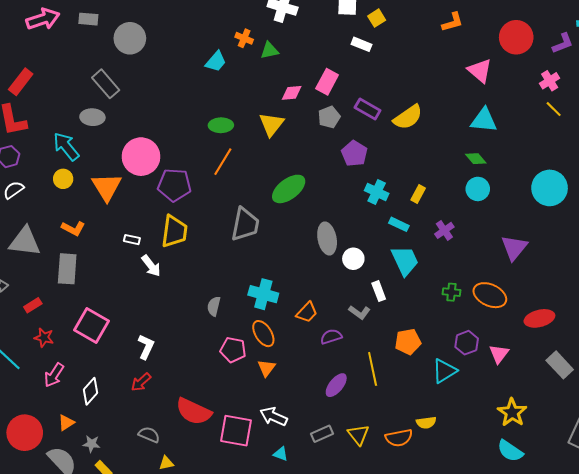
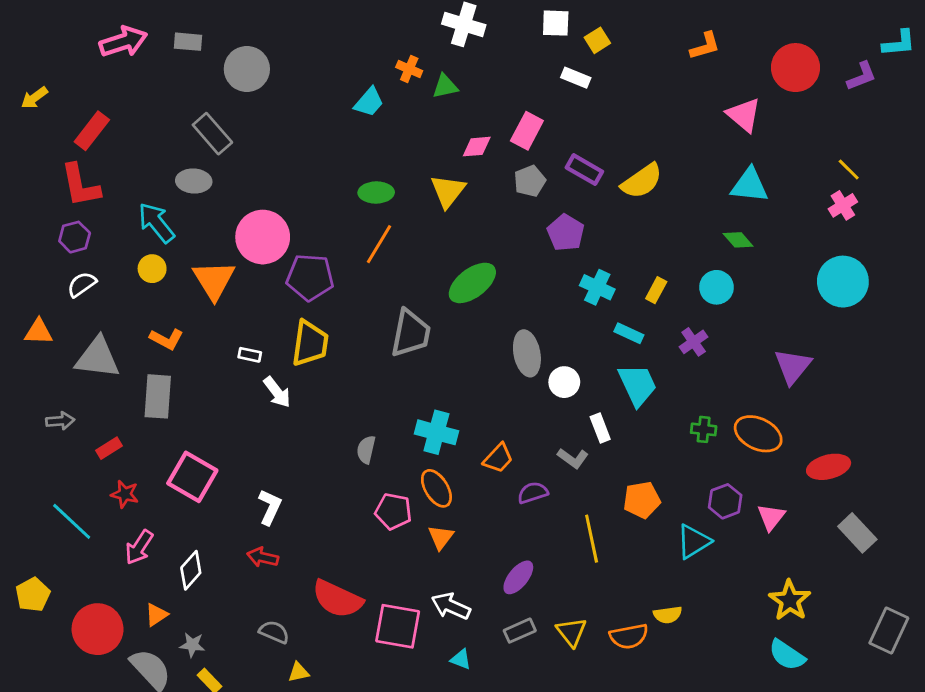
pink cross: (550, 81) -> (843, 205), moved
cyan circle: (478, 189) -> (717, 287), moved
red arrow: (141, 382) -> (263, 557), turned 55
purple ellipse: (336, 385) -> (518, 577), moved

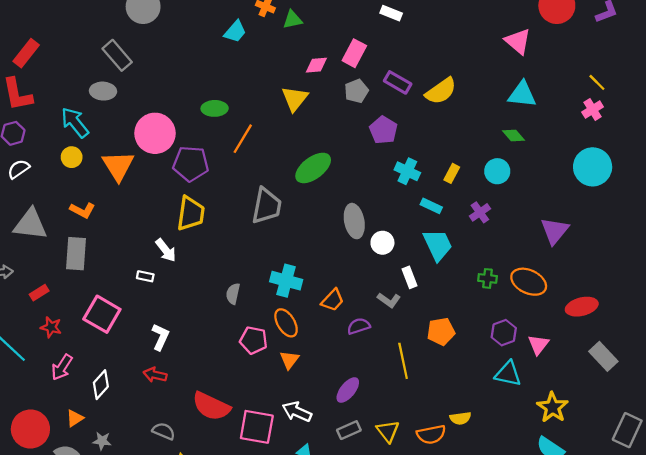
green ellipse: (376, 192) -> (215, 108), moved
white rectangle: (250, 355) -> (145, 276), moved
cyan triangle: (694, 541) -> (508, 374), moved, turned 44

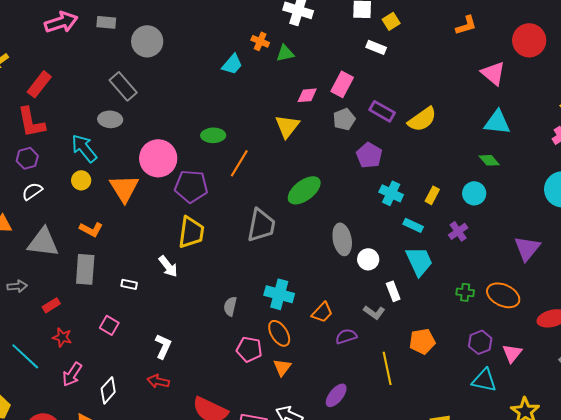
white rectangle: (145, 276) -> (129, 284), moved
pink square: (102, 314) -> (109, 325), size x0.6

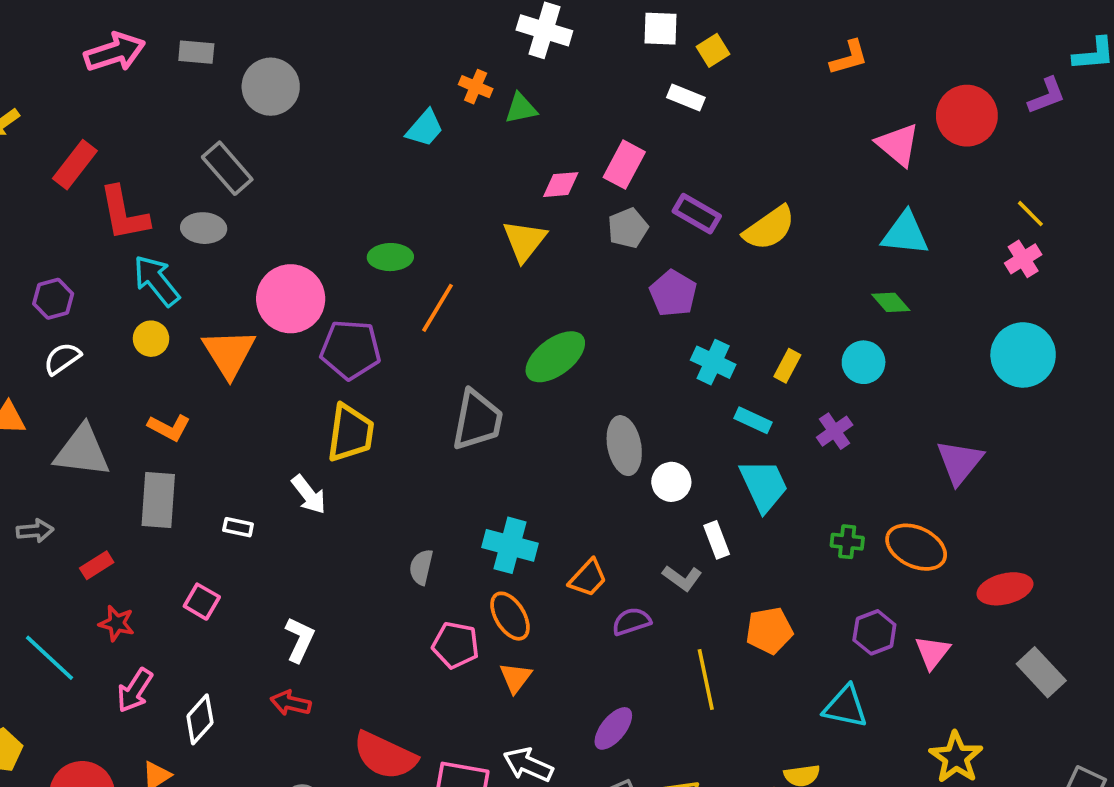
red circle: (529, 40) -> (967, 116), moved
red L-shape: (31, 122) -> (124, 214), moved
cyan triangle: (484, 380) -> (845, 707), moved

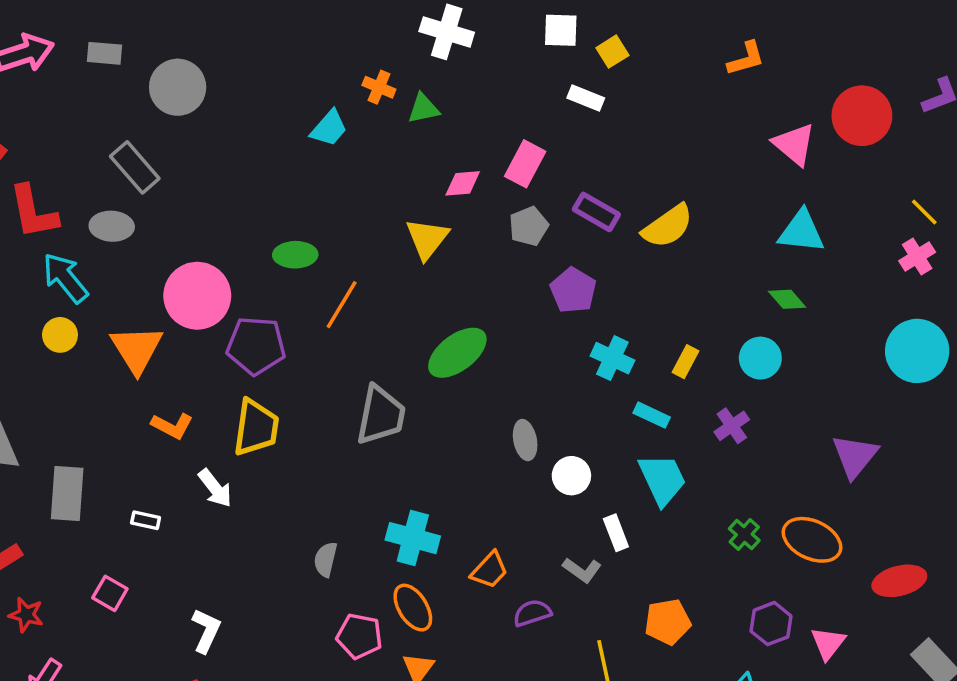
orange L-shape: (169, 427) -> (172, 426), moved
gray ellipse: (624, 446) -> (525, 440), size x0.7
green cross: (847, 542) -> (744, 534), turned 36

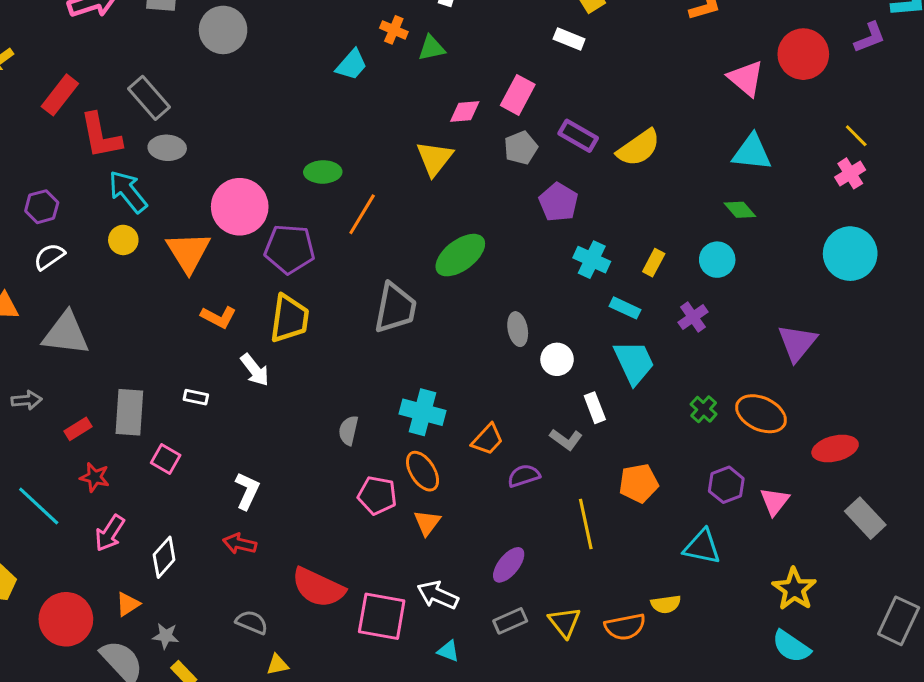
gray rectangle: (135, 167) -> (149, 98), moved
gray rectangle: (67, 494) -> (129, 412), moved

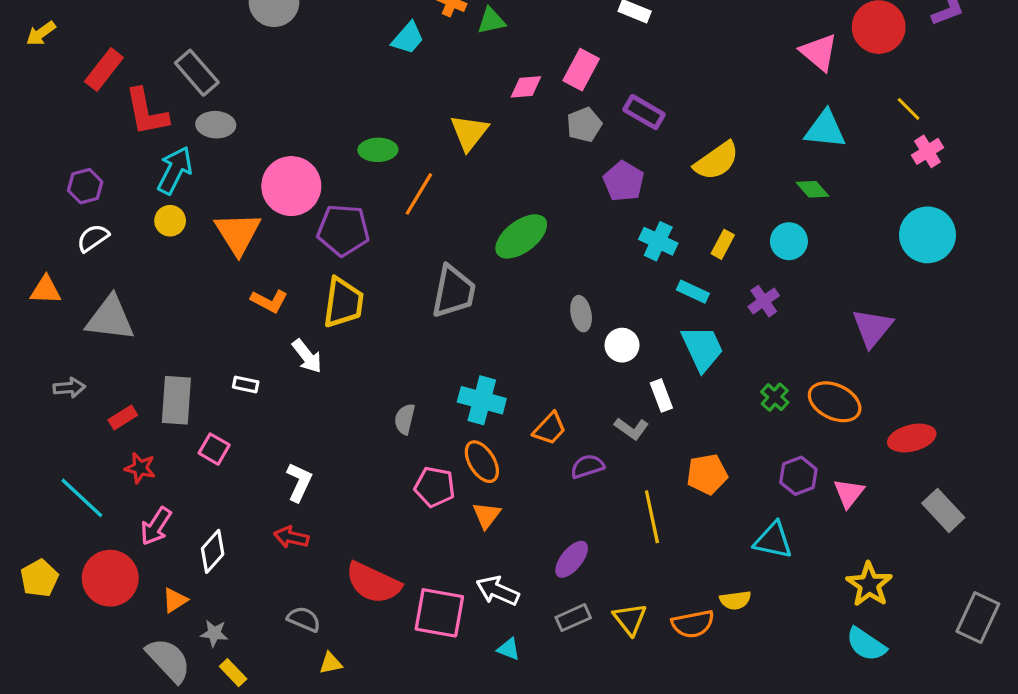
yellow line: (856, 136) -> (909, 109), moved
yellow semicircle: (639, 148) -> (716, 161), moved
yellow triangle: (435, 158) -> (469, 133), moved
cyan arrow: (128, 192) -> (175, 170), turned 66
red circle: (66, 619) -> (110, 578), moved

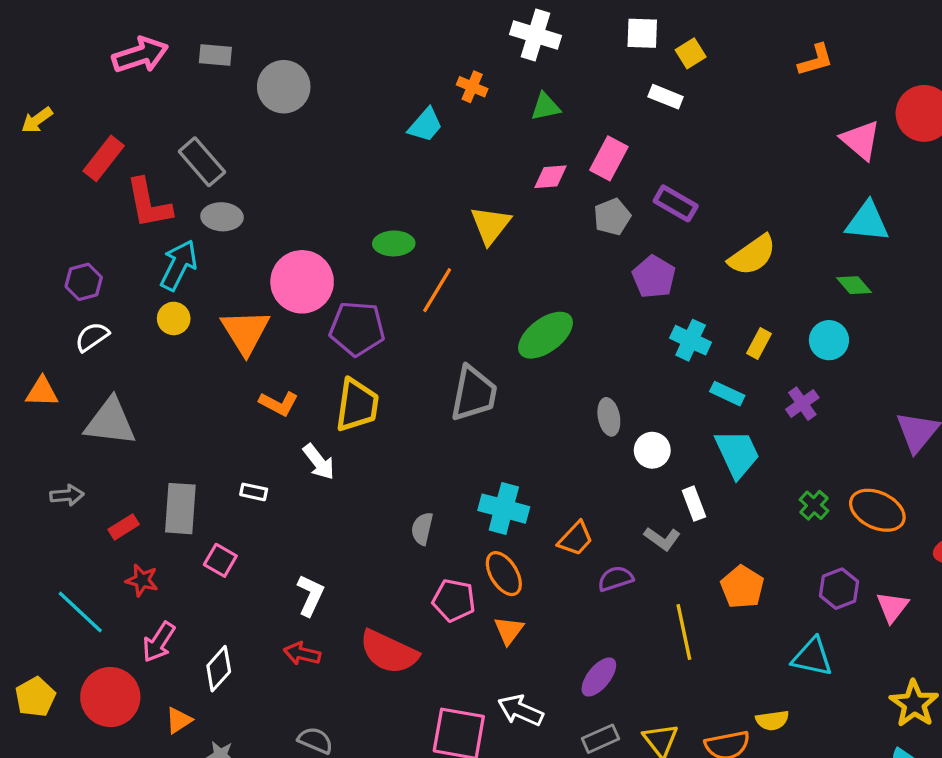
green triangle: (491, 21) -> (546, 107), moved
orange pentagon: (707, 474) -> (742, 587), turned -30
red semicircle: (373, 583) -> (389, 652), moved

